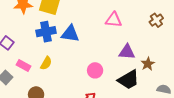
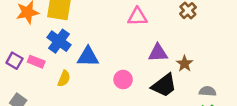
blue cross: (46, 32) -> (59, 41), turned -36
blue triangle: (70, 34) -> (88, 57), moved
pink rectangle: (23, 65) -> (36, 62), moved

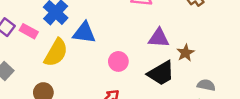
yellow semicircle: (64, 79) -> (56, 53), size x1.6

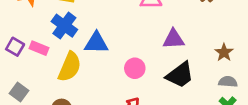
brown star: (185, 53) -> (224, 52), moved

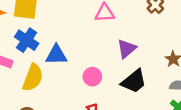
purple triangle: (173, 39) -> (127, 49), turned -35

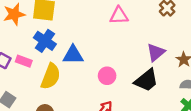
purple triangle: (127, 49) -> (156, 52), moved

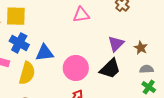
pink circle: (107, 76) -> (76, 68), size x1.6

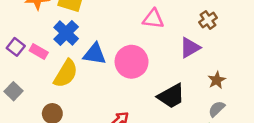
purple triangle: (116, 44) -> (190, 48), moved
pink circle: (76, 68) -> (132, 62), moved
gray semicircle: (146, 69) -> (217, 109), turned -56

